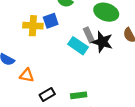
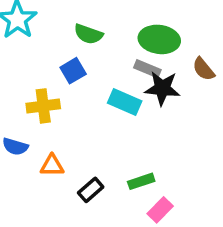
yellow cross: (33, 26) -> (43, 106), moved
gray rectangle: (89, 35) -> (147, 69), moved, turned -32

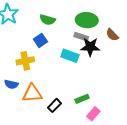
orange triangle: (52, 166) -> (32, 93), size x1.5

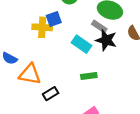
yellow cross: (25, 61) -> (42, 27), moved
green rectangle: (82, 99) -> (89, 76), moved

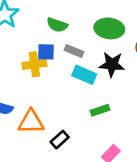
blue square: (54, 19) -> (46, 52), turned 32
gray rectangle: (99, 26) -> (74, 51), moved

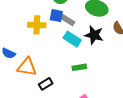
blue square: (46, 52) -> (56, 16), moved

